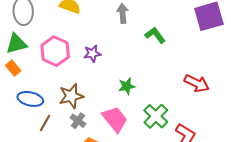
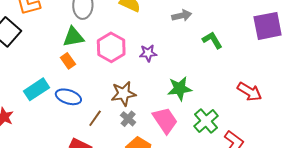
gray arrow: (123, 13) -> (182, 16), turned 78
green star: (127, 86) -> (180, 89), size x1.4
blue ellipse: (30, 99) -> (68, 97), moved

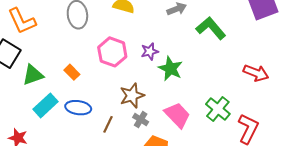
green triangle: (73, 37) -> (33, 75), moved
green L-shape: (212, 40) -> (211, 28), size x1.4
green star: (180, 89) -> (170, 69), moved, turned -30

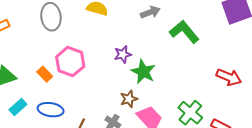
pink hexagon: (112, 52) -> (70, 62), moved
brown star: (132, 96) -> (129, 99), moved, size x0.7
cyan rectangle: (45, 105) -> (18, 107), size x0.7

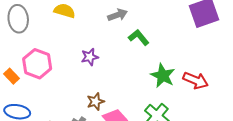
green L-shape: (184, 32) -> (139, 37), moved, size x0.7
green star: (143, 72) -> (163, 76), moved

